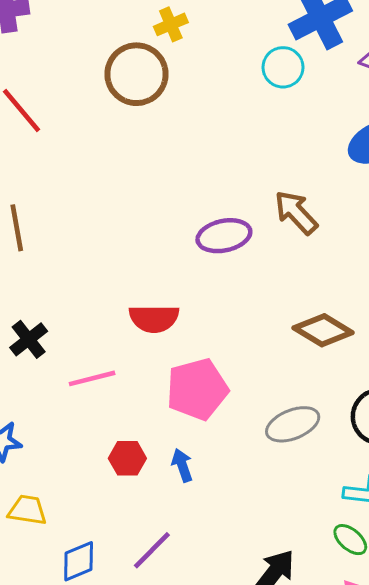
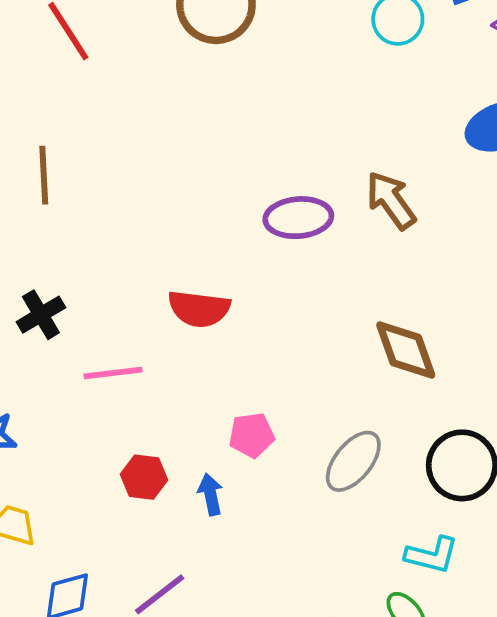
brown diamond: (323, 330) -> (406, 350), turned 32
pink pentagon: (197, 389) -> (252, 435), moved, size x0.6
gray ellipse: (293, 424) -> (353, 461), turned -36

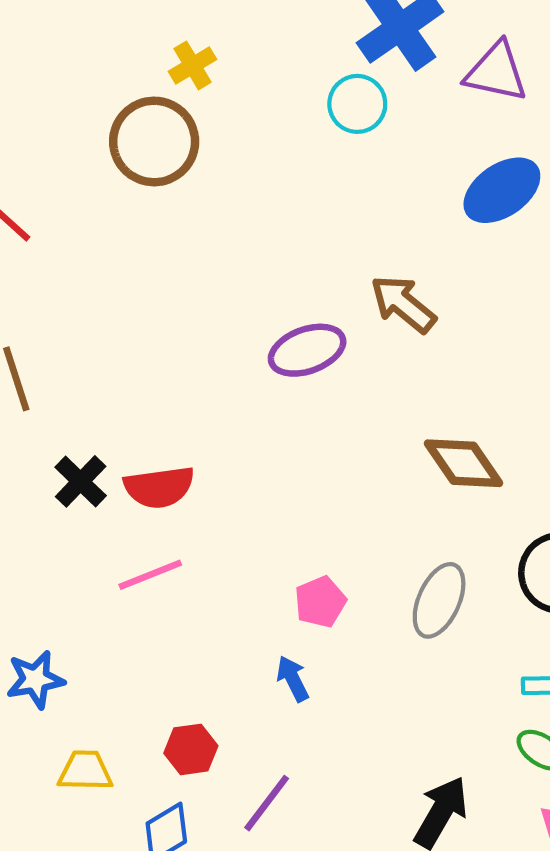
red semicircle: (199, 309) -> (159, 487), moved
black cross: (41, 315) -> (81, 481), moved
red hexagon: (144, 477) -> (191, 749), moved

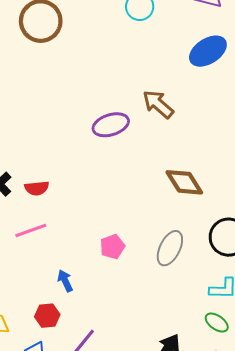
red semicircle: (159, 487) -> (37, 188), size x0.7
blue arrow: (293, 679) -> (65, 281), moved

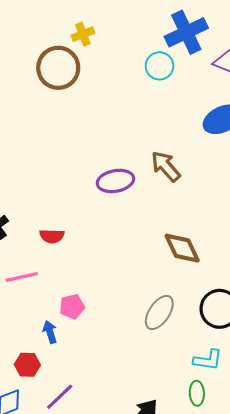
red semicircle: (37, 188) -> (52, 236), moved
pink pentagon: (112, 247) -> (72, 307), moved
green ellipse: (217, 323) -> (197, 393), turned 45

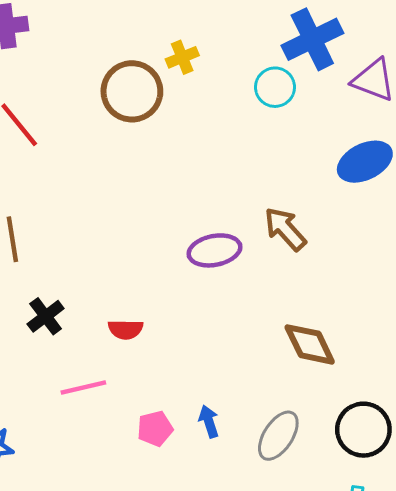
yellow cross: (83, 34) -> (182, 57), moved
blue arrow: (50, 332) -> (209, 421), moved

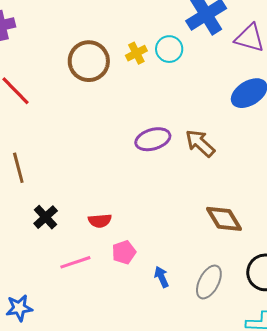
yellow cross: (182, 57) -> (136, 53), moved
cyan circle: (275, 87) -> (169, 49), moved
purple ellipse: (214, 250) -> (153, 139), moved
pink pentagon: (155, 429) -> (124, 252), moved

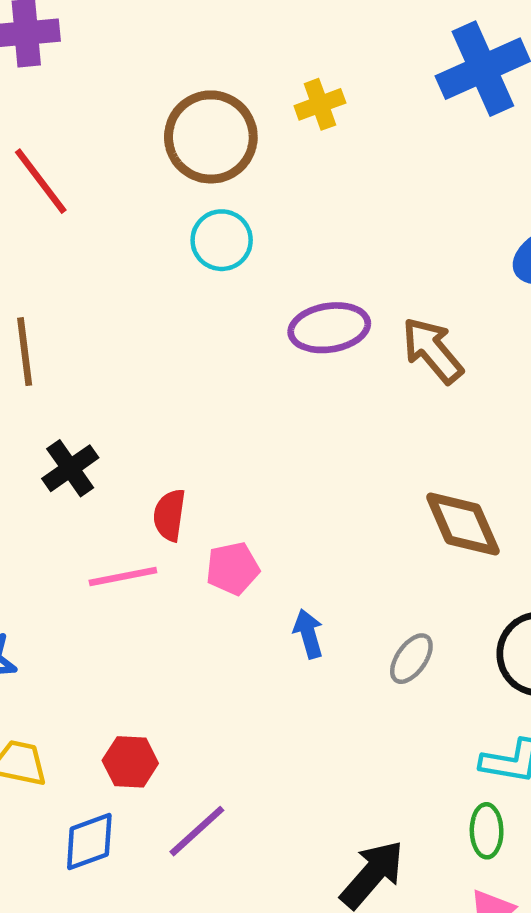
cyan circle: (169, 49) -> (222, 240), moved
yellow cross: (136, 53) -> (320, 104), moved
red semicircle: (100, 221) -> (169, 515), moved, turned 95
gray ellipse: (209, 282) -> (411, 659), size x0.7

